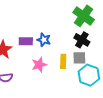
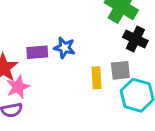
black cross: (82, 40) -> (135, 39), moved
pink star: (39, 65) -> (18, 87), moved

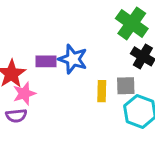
blue star: (64, 48) -> (73, 59), size x1.4

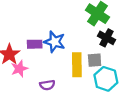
yellow rectangle: (102, 91) -> (77, 65), size x1.5
purple semicircle: (16, 116) -> (47, 85), moved

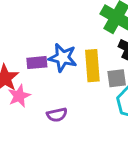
yellow rectangle: (77, 65) -> (92, 66), moved

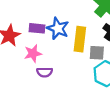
pink star: (19, 96) -> (33, 53), moved

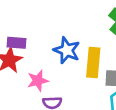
purple rectangle: (37, 28) -> (16, 43), moved

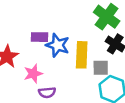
purple rectangle: (16, 43) -> (40, 37), moved

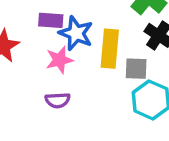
pink star: (33, 74) -> (59, 60), moved

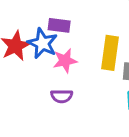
blue star: (76, 33) -> (42, 43), moved

